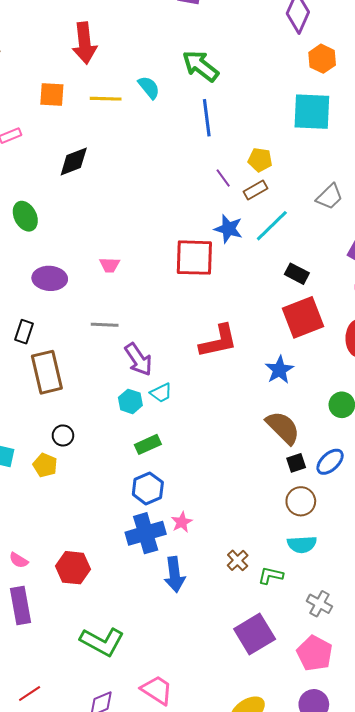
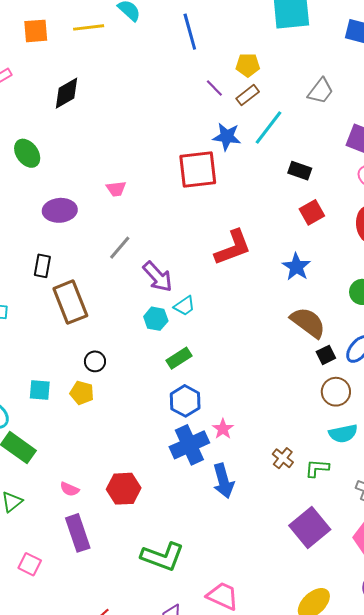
red square: (303, 317) -> (312, 212), size x0.6
gray line: (105, 325) -> (120, 248), turned -44

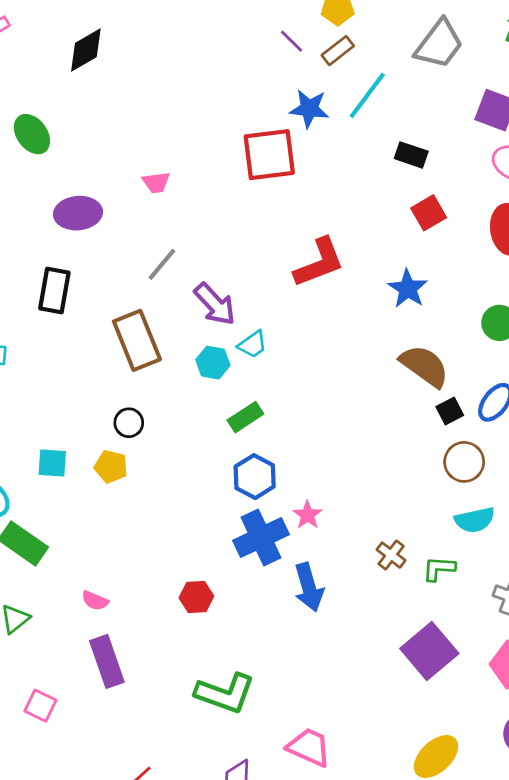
gray trapezoid: (321, 91) -> (439, 44), size x1.4
black rectangle: (42, 266) -> (54, 290), size x1.4
brown rectangle: (70, 302) -> (137, 340), moved
red hexagon: (124, 489) -> (196, 597), moved, size x0.7

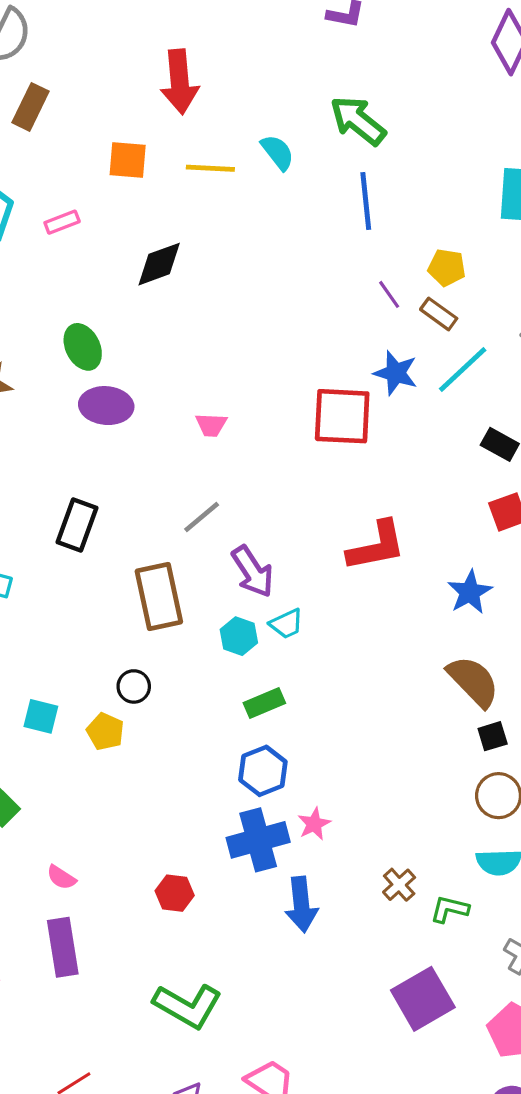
brown rectangle: (338, 51) -> (439, 314), turned 64
purple ellipse: (78, 213) -> (106, 406), moved

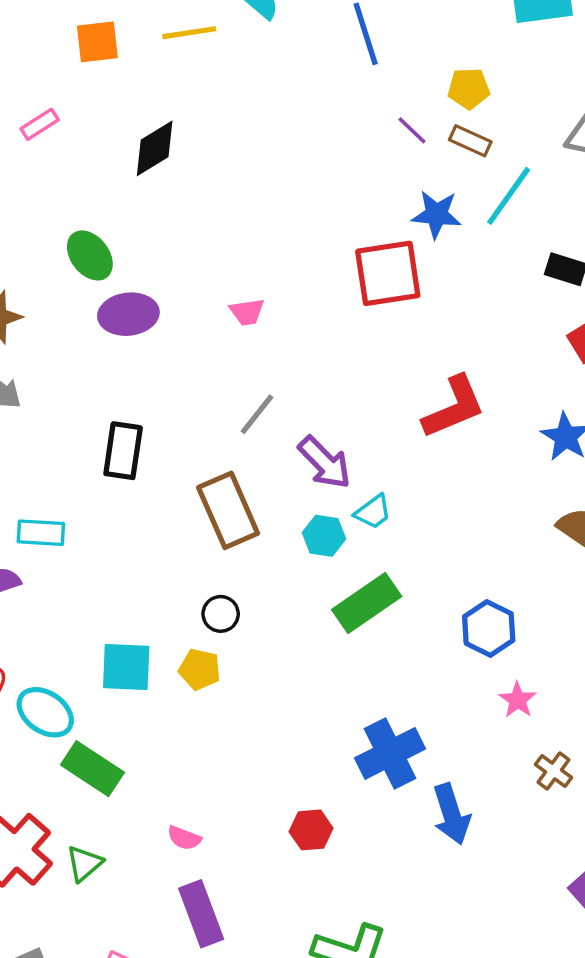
green rectangle: (264, 703) -> (367, 603), size x1.5
cyan square: (41, 716) -> (126, 667), size x1.4
blue hexagon: (263, 771) -> (489, 628), moved
pink star: (314, 824) -> (518, 700), moved

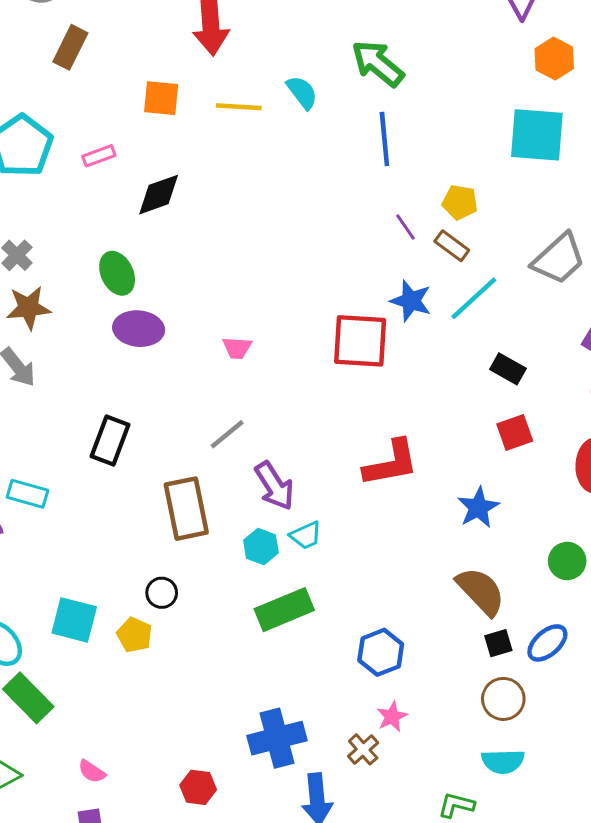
black diamond: (155, 148) -> (159, 195), moved
brown cross: (554, 771) -> (363, 749), moved

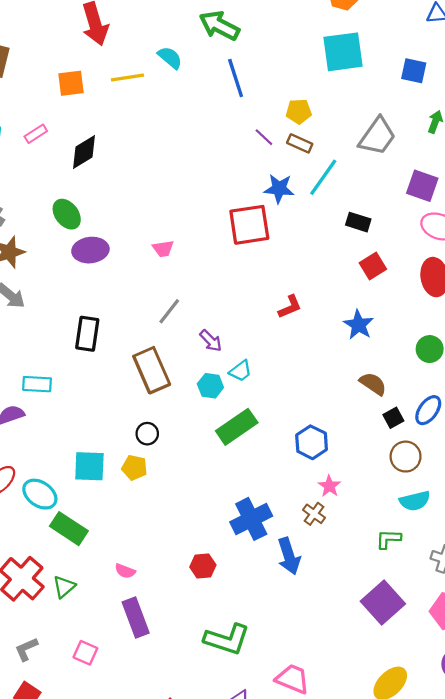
red L-shape: (391, 463) -> (290, 307), size x0.6
purple arrow: (274, 486) -> (211, 341), size x0.7
brown semicircle: (481, 591) -> (373, 384), size x0.7

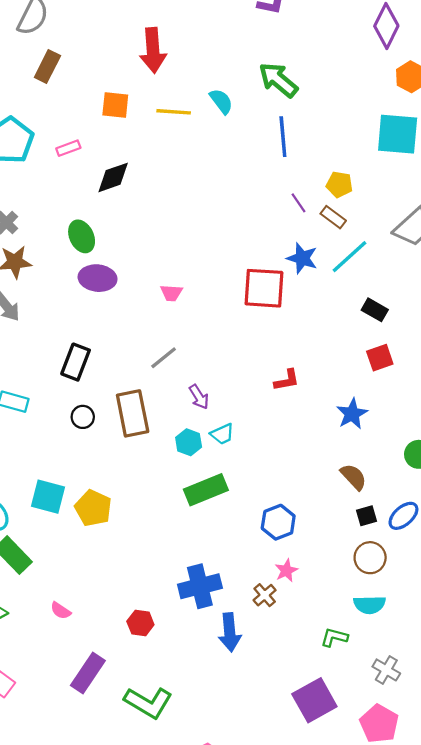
black circle: (147, 434) -> (83, 417), moved
yellow pentagon: (134, 468) -> (93, 508), size x1.4
purple rectangle: (136, 617) -> (88, 673), moved, turned 42

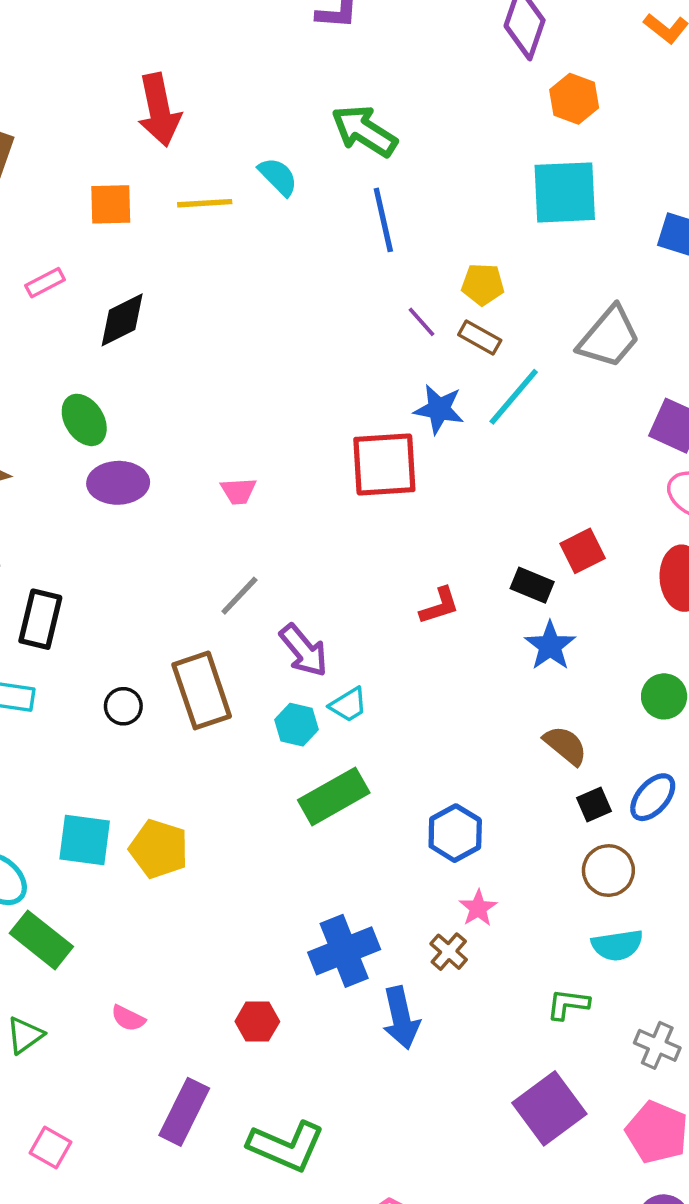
black rectangle: (375, 310) -> (532, 585), moved
black rectangle: (76, 362) -> (40, 619), moved
purple arrow: (199, 397) -> (304, 650), size x1.4

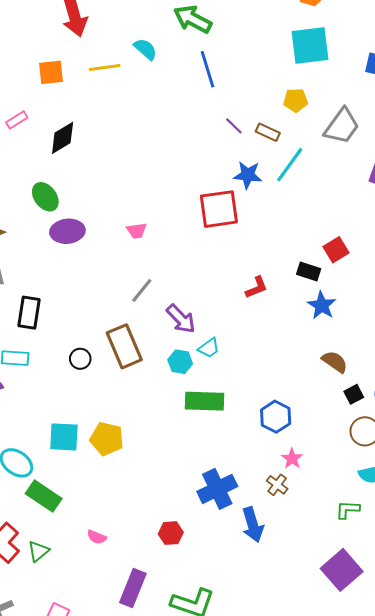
yellow pentagon: (483, 284) -> (296, 100), moved
green rectangle: (334, 796) -> (205, 401), turned 36

